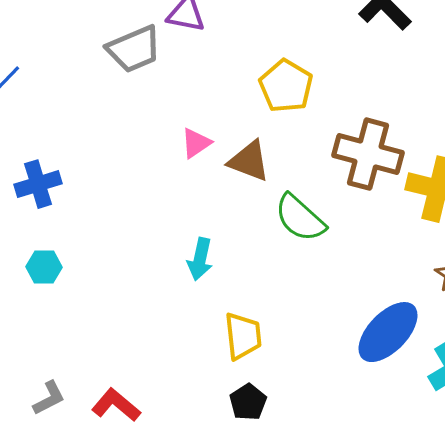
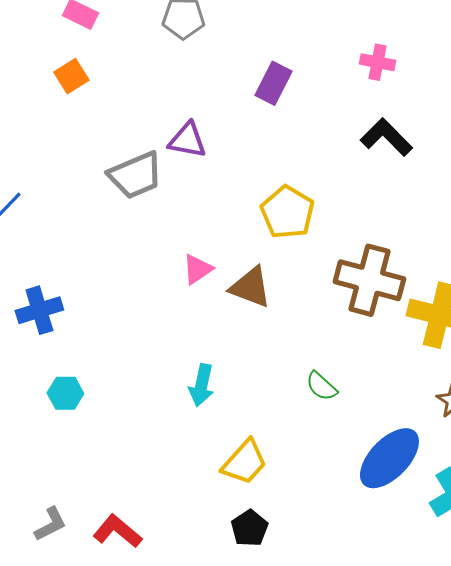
green semicircle: (300, 218) -> (321, 386), moved, size x0.6
cyan hexagon: (44, 267) -> (65, 393), moved
yellow trapezoid: (243, 336) -> (244, 462), turned 48

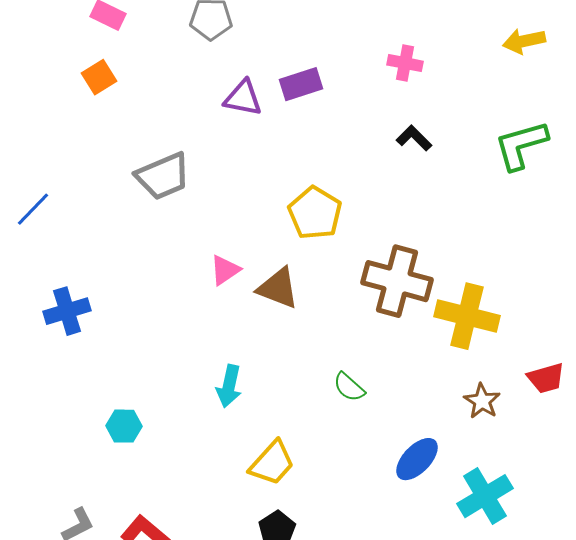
purple rectangle: (273, 83) -> (301, 84), turned 45
black L-shape: (386, 137) -> (414, 138), size x0.7
purple triangle: (187, 140) -> (243, 98), moved
cyan hexagon: (65, 393) -> (124, 426), moved
blue ellipse: (389, 458) -> (417, 459), size x0.7

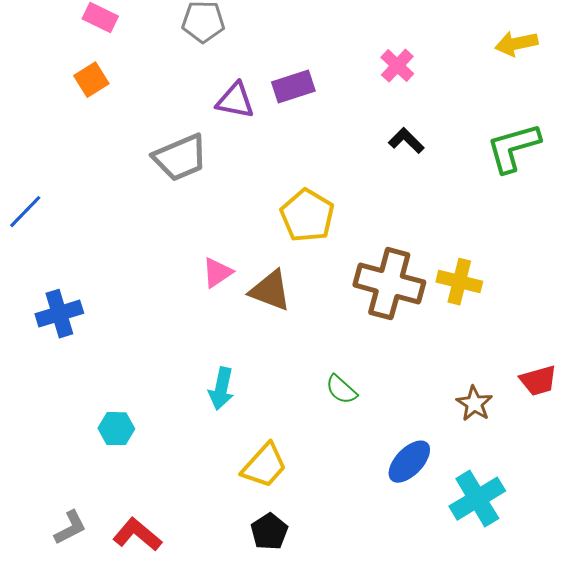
pink cross: (405, 63) -> (397, 66), turned 32
gray trapezoid: (163, 176) -> (180, 158), moved
yellow cross: (467, 316) -> (459, 282), moved, size x0.7

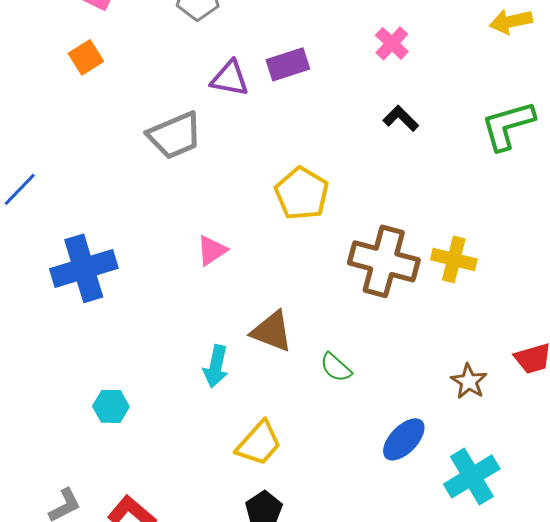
brown triangle: (270, 291) -> (272, 331), moved
blue cross: (59, 314) -> (84, 268), moved, size x1.4

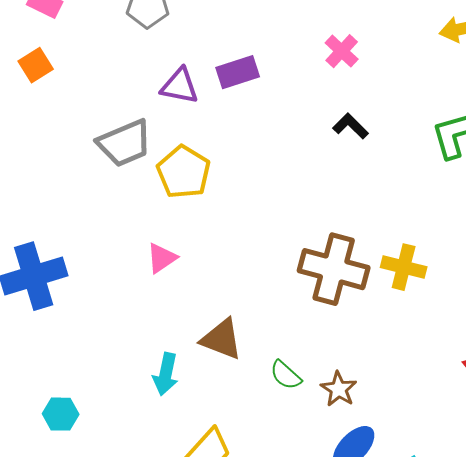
yellow pentagon: (302, 193) -> (184, 172), moved
brown star: (469, 381) -> (339, 389), moved

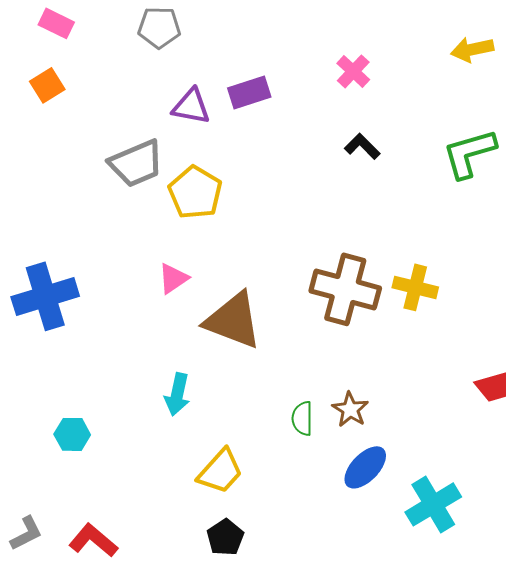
brown triangle: (222, 339) -> (233, 320), moved, size x1.4
green semicircle: (286, 375) -> (302, 418), moved, turned 48

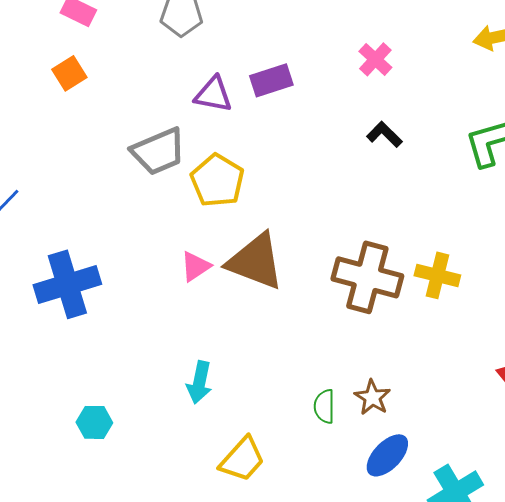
brown triangle: (233, 320) -> (255, 261), moved

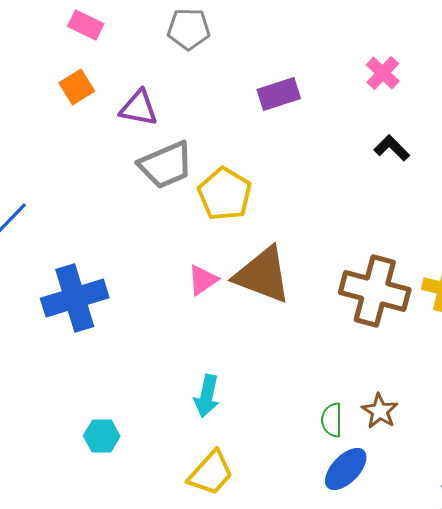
purple triangle: (213, 94) -> (139, 108), moved
blue ellipse: (387, 455) -> (346, 469), moved
yellow trapezoid: (242, 459) -> (211, 473), moved

